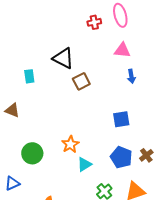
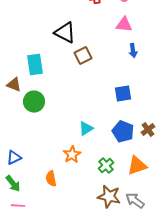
cyan rectangle: (29, 76) -> (35, 65), moved, size x1.5
orange star: (70, 144) -> (72, 155), moved
green circle: (32, 153) -> (34, 102), moved
cyan triangle: (84, 164) -> (86, 129), moved

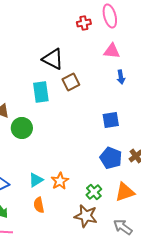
cyan rectangle: (35, 65) -> (41, 92), moved
cyan triangle: (86, 129) -> (36, 180), moved
brown star: (109, 197) -> (86, 216), moved

